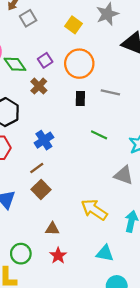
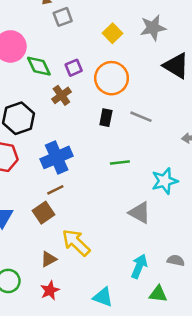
green line: (99, 135) -> (120, 162), turned -42
blue cross: (44, 140) -> (57, 157), size x1.4
brown line: (37, 168) -> (55, 190), moved
yellow arrow: (94, 210) -> (76, 243), moved
brown triangle: (52, 229) -> (49, 259), turned -40

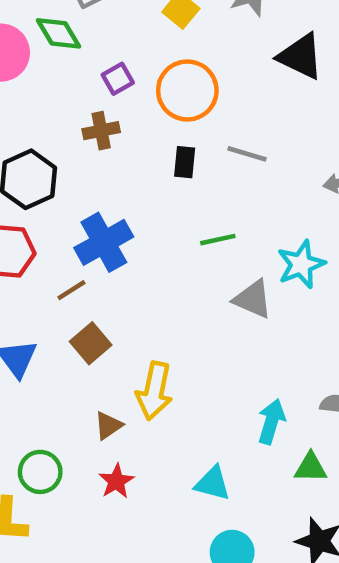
green diamond: (39, 66) -> (58, 33), moved
brown cross: (61, 95) -> (101, 131), turned 30
brown line: (55, 190) -> (71, 290), moved
gray triangle: (140, 213) -> (253, 299), moved
yellow arrow: (76, 243) -> (154, 391), turned -116

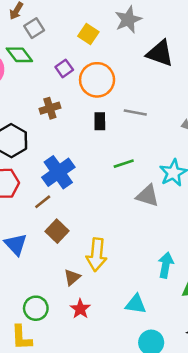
purple square: (118, 79) -> (64, 68), moved

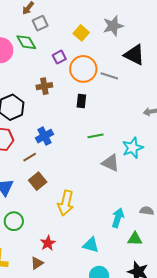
gray line: (135, 113) -> (109, 76), moved
blue cross: (58, 172) -> (45, 136), size x0.7
brown triangle: (72, 277) -> (37, 263), moved
green circle: (36, 308) -> (14, 221), moved

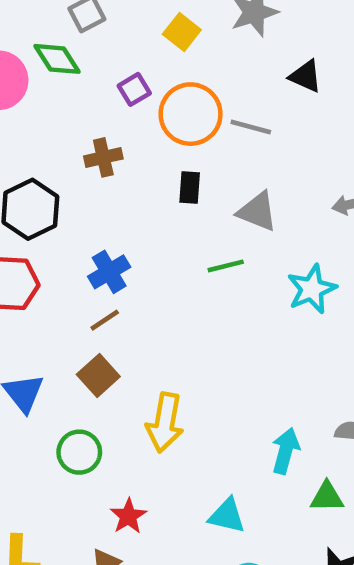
black triangle: (134, 55) -> (306, 76), size x0.7
brown line: (30, 157) -> (105, 320), moved
gray triangle: (111, 163) -> (257, 212), moved
green circle: (14, 221) -> (79, 452), moved

